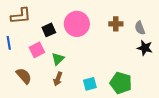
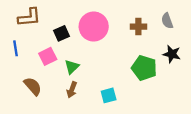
gray semicircle: (140, 28) -> (167, 21), moved
green pentagon: (121, 83) -> (144, 68), moved

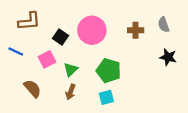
black square: (61, 33) -> (61, 37), turned -32
blue line: (16, 48) -> (16, 52), turned -56
green pentagon: (144, 68) -> (109, 71), moved

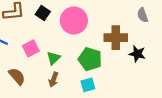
brown cross: (136, 30) -> (116, 38), moved, size x1.5
black square: (61, 37) -> (43, 13), moved
black star: (168, 57) -> (137, 54), moved

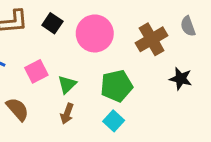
brown cross: (116, 38) -> (152, 39), moved, turned -30
green pentagon: (90, 59) -> (117, 86), turned -30
cyan square: (88, 85) -> (114, 121), turned -32

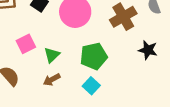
brown arrow: (67, 114) -> (52, 80), turned 42

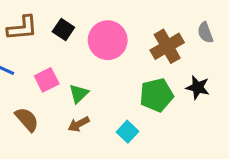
green pentagon: (94, 56) -> (156, 95), moved

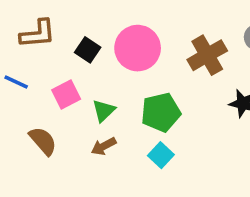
black square: (63, 30) -> (88, 50), moved
green pentagon: (156, 95) -> (161, 112), moved

